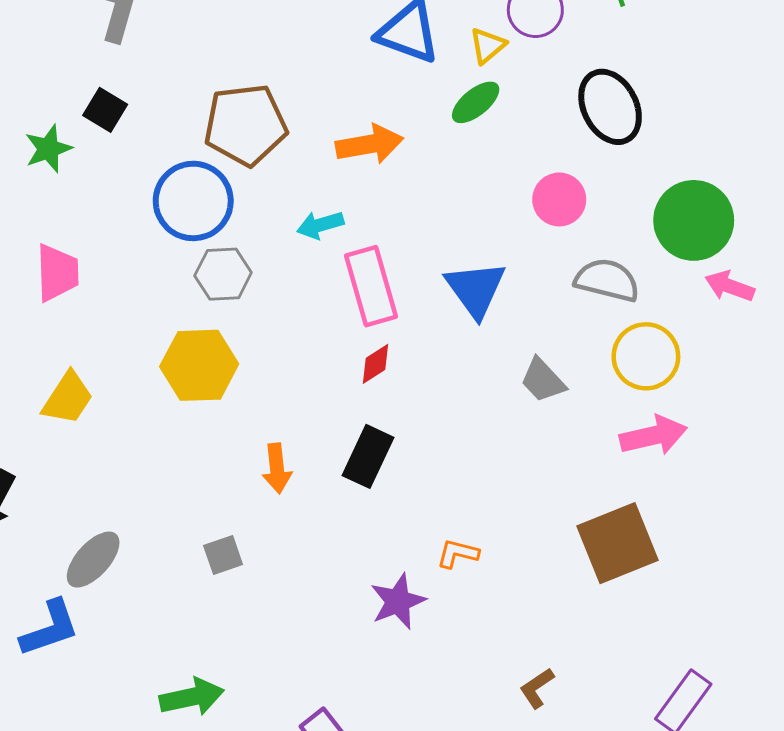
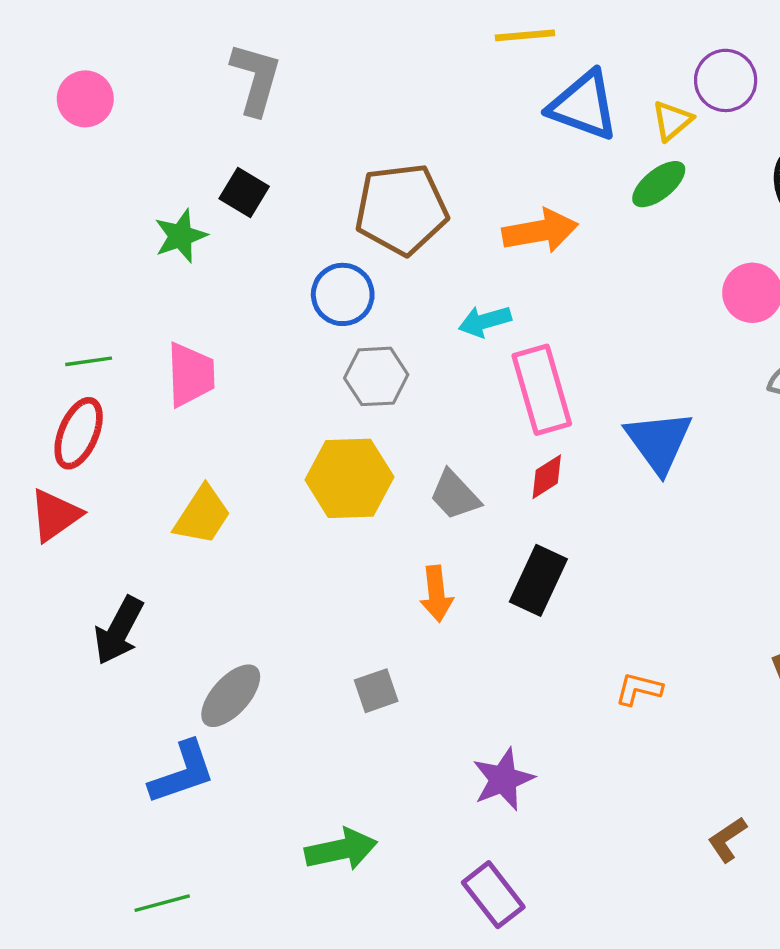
blue circle: (193, 201) -> (343, 294), size x0.7
blue triangle: (476, 289) -> (659, 442), moved
gray trapezoid: (543, 380) -> (455, 495), moved
purple star: (398, 601) -> (503, 779), moved

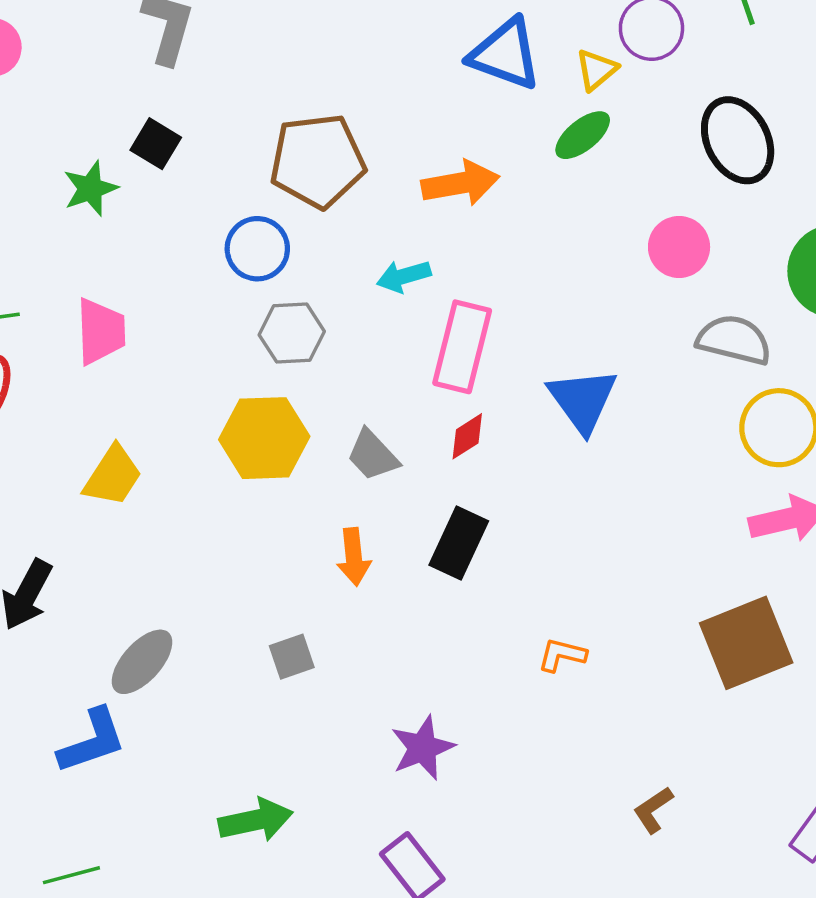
pink rectangle: (542, 390) -> (462, 347), turned 30

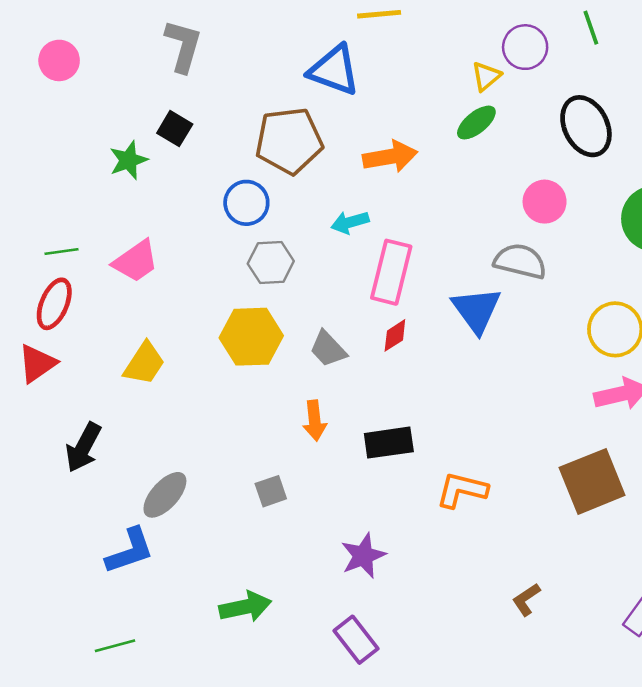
blue triangle: (505, 54) -> (334, 70), moved
pink trapezoid: (101, 331) -> (136, 261), turned 57
gray semicircle: (734, 340) -> (520, 261), moved
black rectangle: (459, 543) -> (389, 443), moved, turned 57
orange L-shape: (562, 655) -> (462, 490), size x1.5

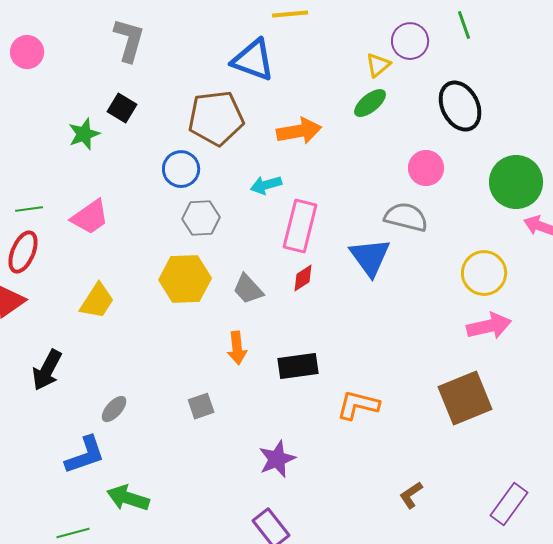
gray ellipse: (165, 495) -> (114, 409), size x0.7
green arrow: (245, 607) -> (128, 498), moved, turned -150

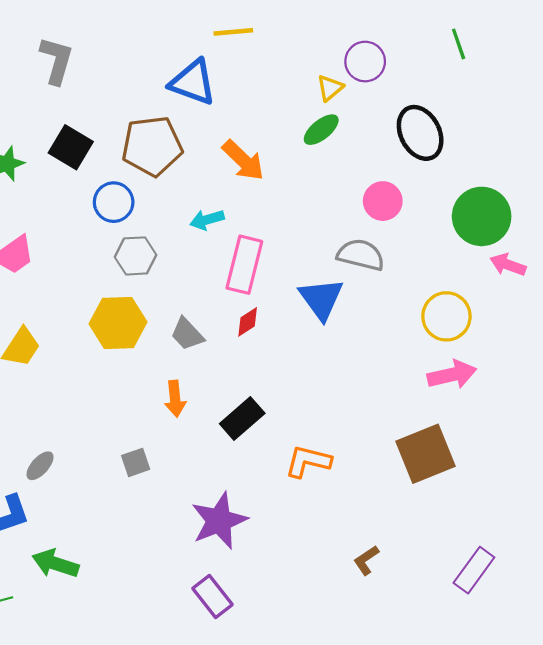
green line: (464, 25) -> (459, 44), moved
black square: (122, 108) -> (71, 147), moved, size x1.4
orange arrow: (299, 131) -> (243, 160), turned 54
black rectangle: (298, 366) -> (242, 419), turned -33
purple star: (277, 459) -> (219, 521), size x1.4

